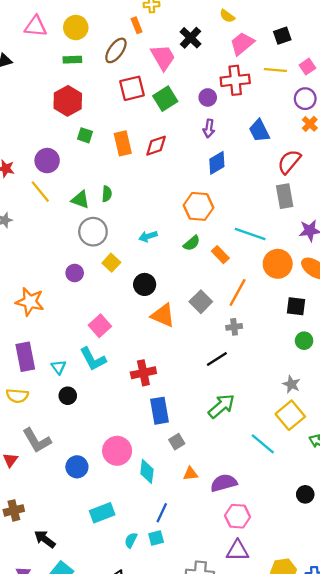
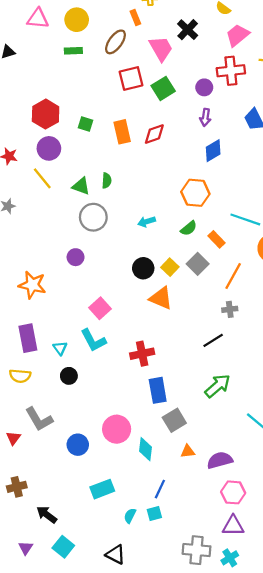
red hexagon: (68, 101) -> (46, 114), moved
yellow square: (111, 263) -> (170, 267), moved
gray square: (201, 302) -> (198, 264), moved
gray square: (177, 442) -> (174, 420), size x1.5

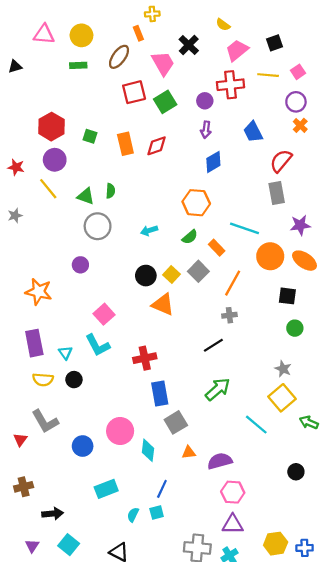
yellow semicircle: (20, 376) -> (43, 380), moved
black arrow: (47, 515) -> (53, 514), turned 138

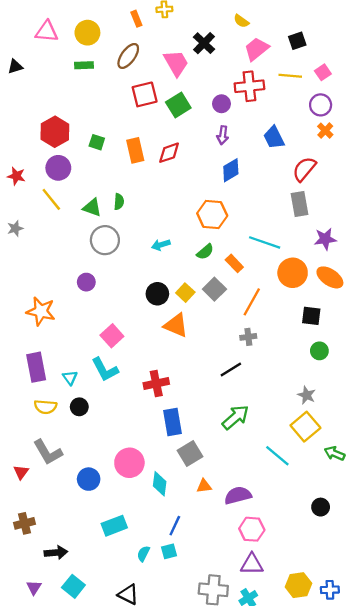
orange rectangle: (138, 33) -> (136, 19), moved

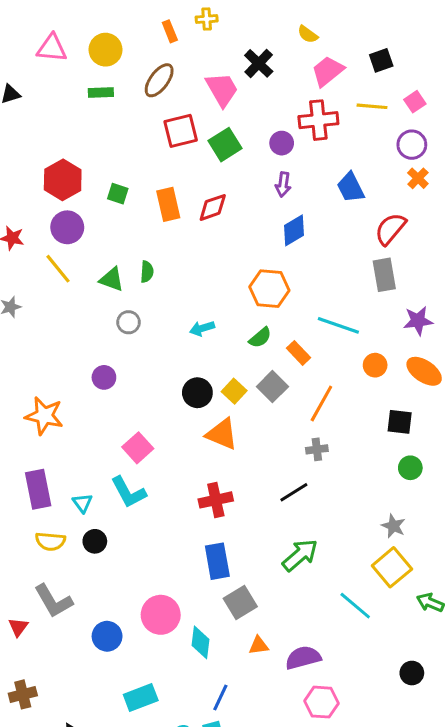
gray circle: (105, 240) -> (128, 322), size x0.6
orange circle: (293, 273) -> (375, 365), size x0.6
red cross: (156, 383) -> (216, 500), moved

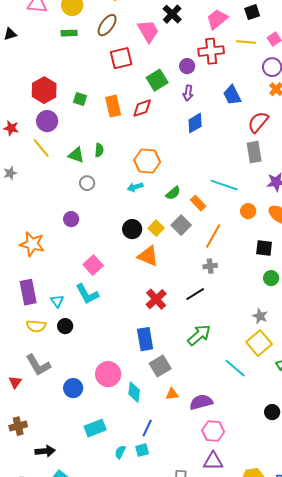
green square: (225, 145) -> (157, 80), moved
orange hexagon: (269, 289) -> (147, 161), moved
red cross: (216, 500) -> (156, 299), moved, turned -30

